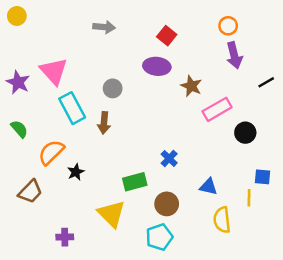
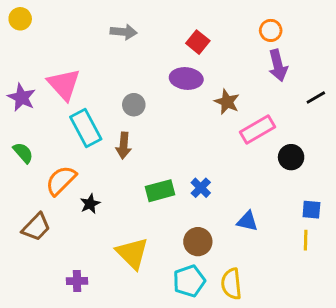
green rectangle: (135, 182) -> (160, 191), moved
yellow line: (249, 198) -> (306, 240), moved
yellow semicircle: (222, 220) -> (231, 284), moved

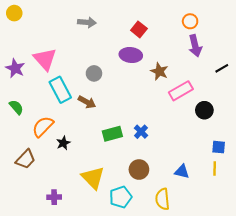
brown arrow: (124, 145) -> (87, 102), turned -66
blue triangle: (247, 221) -> (182, 172), moved
cyan pentagon: (189, 281) -> (121, 197), moved

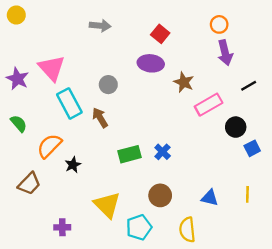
black line: (222, 68) -> (249, 86), moved
brown arrow: (87, 102) -> (100, 118), turned -150
blue square: (219, 147) -> (252, 148), moved, turned -32

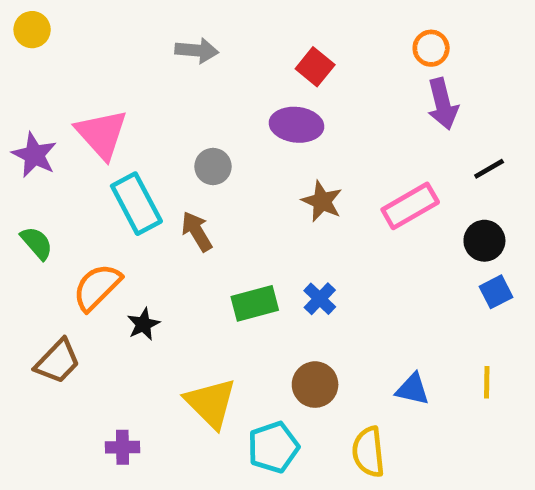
brown star: (184, 82) -> (322, 201), moved
black circle: (236, 127) -> (484, 241), moved

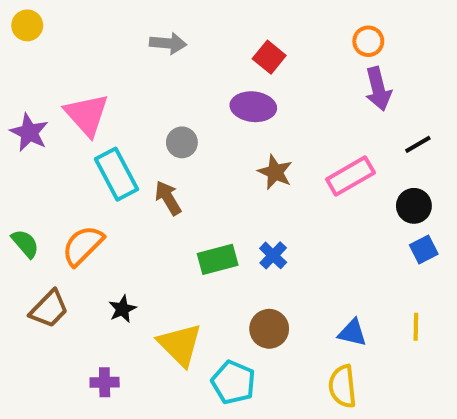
green semicircle: (37, 243) -> (25, 244), moved
black star: (143, 324) -> (122, 309), moved
cyan pentagon: (273, 447) -> (233, 382), turned -30
yellow semicircle: (368, 452) -> (343, 386), moved

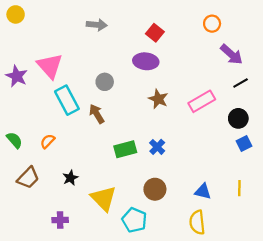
purple arrow: (378, 89) -> (231, 54), moved, turned -35
orange semicircle: (83, 246) -> (48, 141), size x0.6

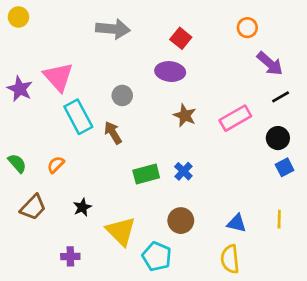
gray arrow: (97, 25) -> (113, 29), size x1.4

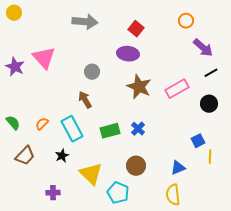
brown star: (185, 115) -> (139, 87), size x1.4
cyan rectangle: (78, 117) -> (72, 129), moved
blue square: (285, 167) -> (198, 141), moved
yellow line: (279, 219) -> (210, 157), moved
blue triangle: (237, 223) -> (178, 168), turned -35

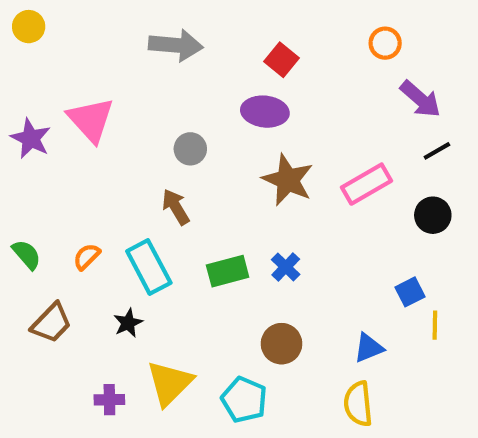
yellow triangle: (91, 174) -> (170, 383), moved, turned 30

